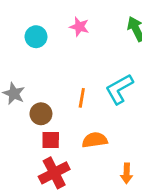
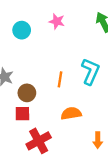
cyan L-shape: (119, 89) -> (90, 71), turned 144
red square: (51, 140) -> (22, 114), moved

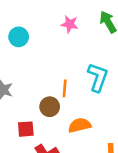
pink star: (57, 21) -> (70, 24), moved
brown circle: (27, 93) -> (50, 107), moved

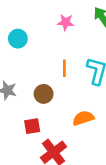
orange line: (65, 88) -> (64, 68), moved
brown circle: (50, 107) -> (44, 94), moved

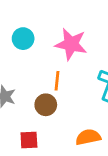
pink star: (66, 22) -> (71, 44), moved, size x1.6
orange line: (64, 68) -> (57, 81), moved

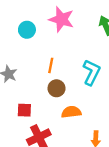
pink star: (71, 44) -> (61, 19), moved
brown circle: (46, 105) -> (57, 88), moved

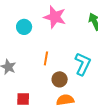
brown circle: (57, 88) -> (60, 79), moved

